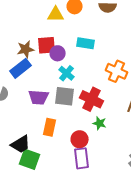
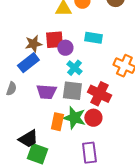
green star: (100, 123) -> (74, 118), moved, size x1.6
red circle: (80, 139) -> (93, 118), moved

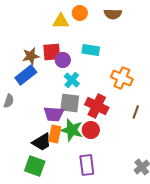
purple trapezoid: (46, 92) -> (54, 114), moved
black trapezoid: (28, 139) -> (42, 142), moved

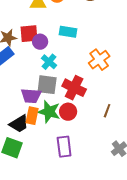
orange cross: (122, 78) -> (99, 60), turned 30
brown line: (136, 112) -> (107, 111), moved

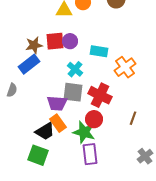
cyan rectangle: (68, 32) -> (99, 51), moved
purple circle: (40, 42) -> (70, 41), moved
green star: (49, 112) -> (84, 132), moved
orange rectangle: (32, 116) -> (58, 123), turned -48

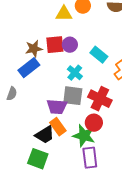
cyan rectangle: (99, 51) -> (99, 55), turned 30

